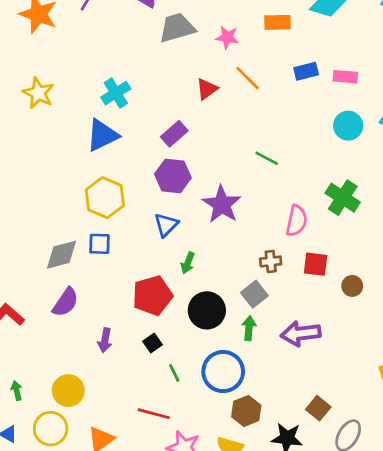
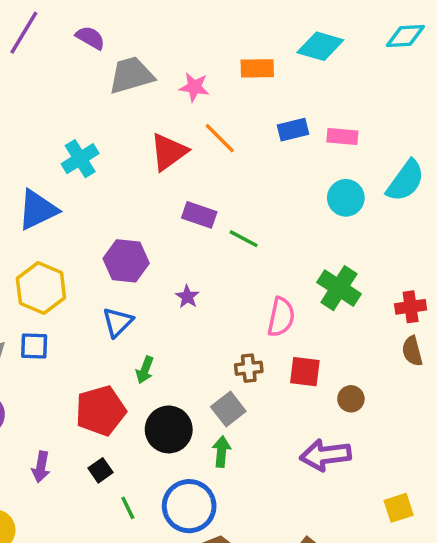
red triangle: (207, 89) -> (169, 152), size x1.4
cyan cross: (116, 93) -> (80, 159), moved
purple rectangle: (174, 134) -> (199, 215), moved, turned 60
purple star: (222, 204) -> (187, 297), size x0.5
purple arrow: (301, 334) -> (325, 455), moved

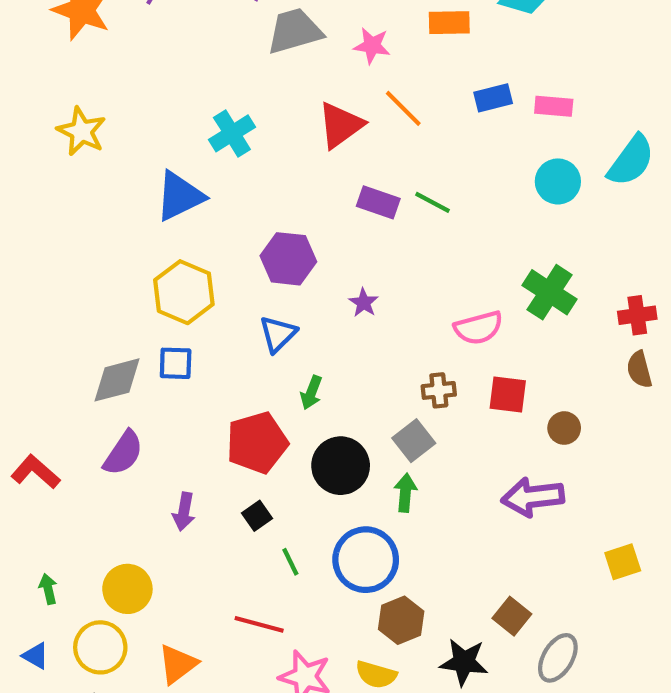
green line: (244, 239) -> (433, 202), moved
pink semicircle: (281, 317) -> (478, 328), turned 63

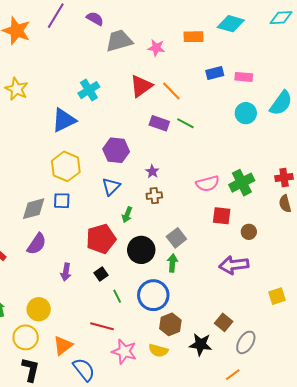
orange line: (403, 108) -> (171, 91), moved
green cross: (550, 292) -> (242, 183), moved, turned 30
brown cross: (439, 390) -> (154, 196), moved

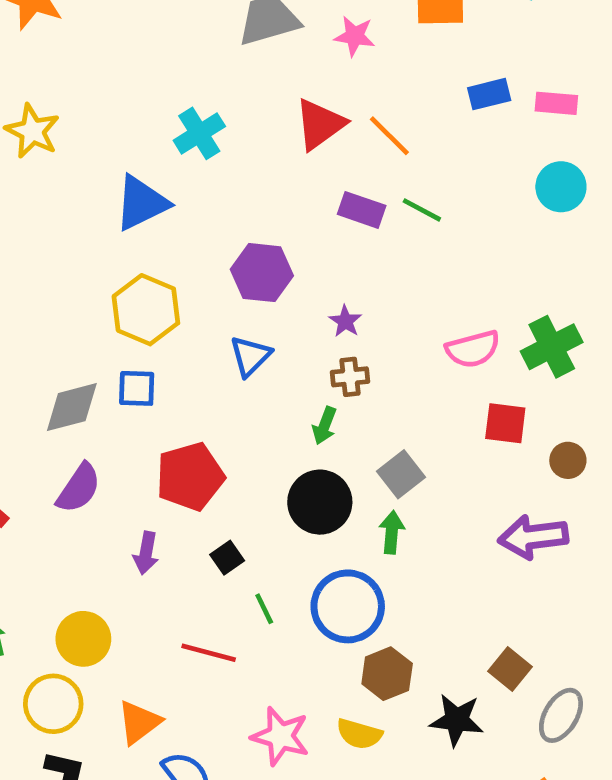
green arrow: (127, 215) -> (324, 426), moved
red pentagon: (101, 239) -> (190, 477), moved
red line: (102, 326) -> (209, 653), moved

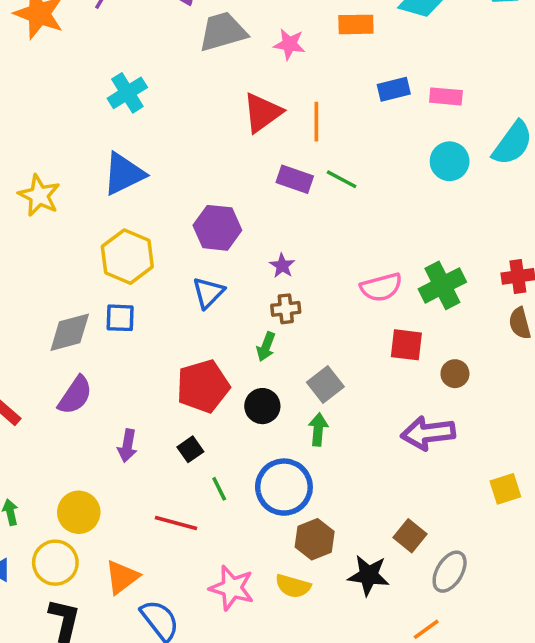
yellow star: (32, 131) -> (39, 195), moved
cyan cross: (199, 133) -> (127, 93), moved
orange line: (389, 136) -> (316, 122), turned 45
red pentagon: (190, 477) -> (203, 386), moved
black circle: (320, 502) -> (262, 406), size x0.7

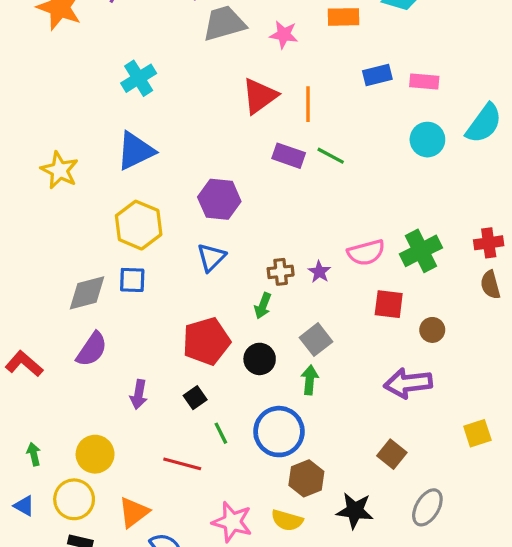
purple star: (282, 266) -> (319, 272), moved
brown square: (410, 536) -> (392, 454), moved

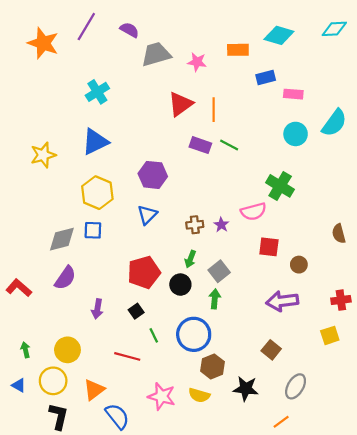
blue rectangle: (377, 75) -> (266, 77), moved
yellow star: (60, 170) -> (43, 155), turned 30
red cross: (489, 243) -> (341, 300), moved
green cross: (421, 251) -> (280, 186), moved, turned -32
green arrow: (263, 306) -> (190, 259), moved

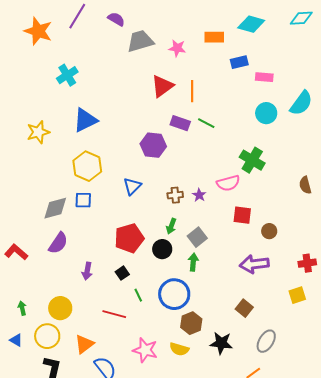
cyan cross: (97, 92) -> (67, 75), moved
purple hexagon: (153, 175) -> (153, 145), moved
brown semicircle: (339, 234) -> (305, 185), moved

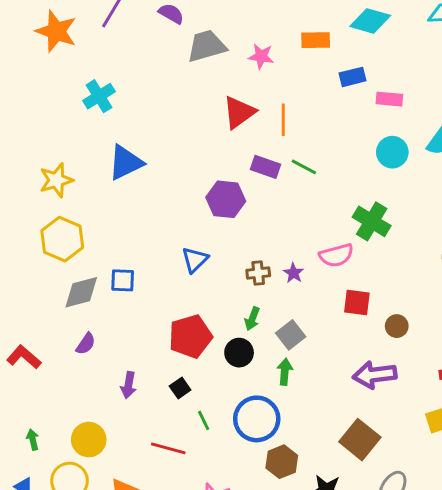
yellow hexagon: (87, 166) -> (62, 239), moved
purple semicircle: (58, 243) -> (86, 344), size x0.7
brown square: (244, 308) -> (360, 440), size x1.5

